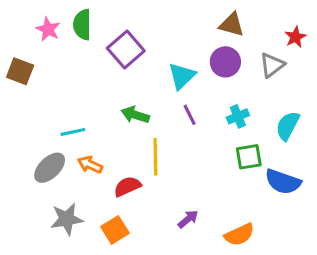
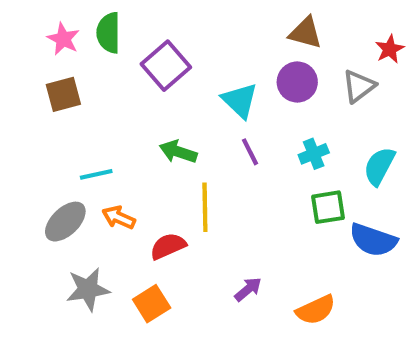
brown square: (20, 71) -> (63, 94), moved, turned -36
cyan triangle: (182, 76) -> (240, 100), turned -32

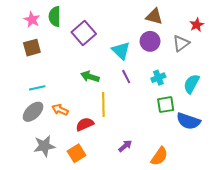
cyan line: (96, 174) -> (37, 88), moved
orange semicircle: (316, 310) -> (159, 156), turned -30

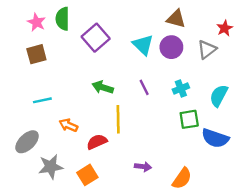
cyan triangle: (121, 51) -> (143, 45), moved
gray ellipse: (33, 112) -> (27, 142), moved
purple arrow: (125, 146) -> (143, 167), turned 48

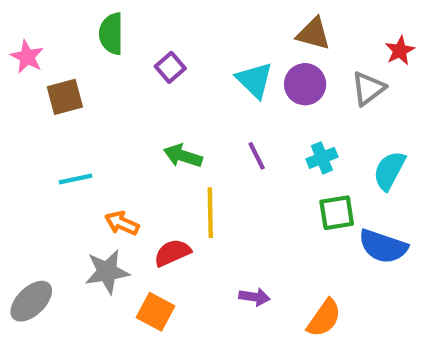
pink star: (36, 22) -> (27, 57), moved
purple square: (96, 38) -> (170, 67), size x0.6
gray ellipse: (27, 142) -> (31, 301), moved
gray star: (51, 167) -> (107, 272), moved
orange square: (87, 175) -> (156, 312), turned -30

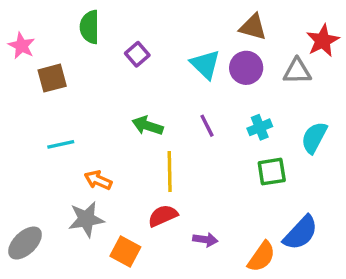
red star: (400, 51) -> (323, 41), size x1.4
gray triangle: (368, 88) -> (297, 71), turned 36
blue semicircle: (383, 246) -> (301, 233), moved, turned -66
red semicircle: (172, 253) -> (163, 216), moved

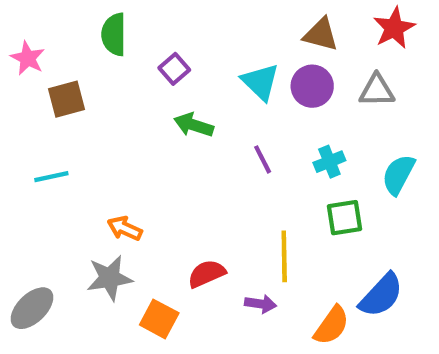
red star: (323, 41) -> (394, 28), moved
green arrow: (147, 126) -> (194, 125), moved
cyan line: (61, 144) -> (51, 177), moved
yellow line: (170, 172) -> (284, 256), moved

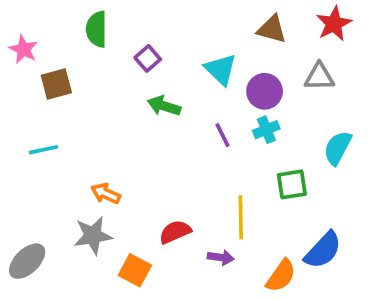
purple circle: (312, 86) -> (265, 91), moved
cyan cross: (329, 162) -> (266, 130), moved

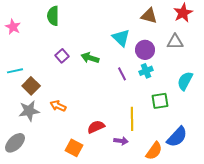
purple square: (148, 58) -> (62, 56), moved
brown square: (56, 84) -> (31, 86), moved, turned -30
cyan line: (44, 150) -> (15, 71), moved
gray star: (93, 236) -> (29, 111), moved

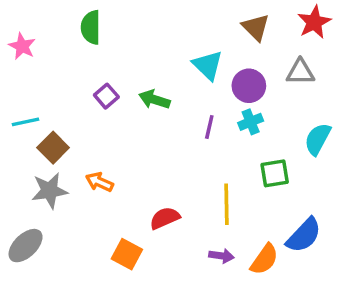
brown triangle: (149, 16) -> (256, 27), turned 30
purple line: (122, 74) -> (209, 127), turned 40
purple arrow: (121, 141) -> (221, 256), moved

